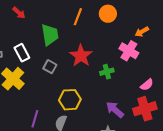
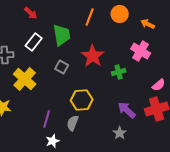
orange arrow: (142, 32) -> (148, 24), moved, turned 56
white rectangle: (22, 53) -> (34, 42), moved, turned 66

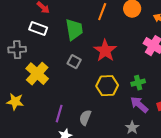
white rectangle: (34, 42) -> (38, 29), moved, turned 72
green cross: (119, 72) -> (138, 83), moved
yellow hexagon: (82, 100) -> (107, 86), moved

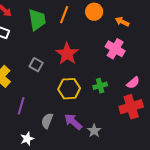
green trapezoid: (74, 30) -> (37, 20), moved
purple arrow: (139, 105) -> (73, 122), moved
purple line: (59, 114) -> (21, 106), moved

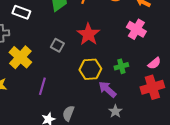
gray semicircle: (47, 121) -> (68, 113), moved
purple arrow: (73, 122) -> (107, 89), moved

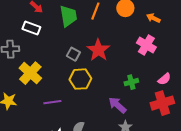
gray square: (57, 45) -> (73, 54), moved
yellow hexagon: (90, 69) -> (80, 79), moved
purple line: (42, 86) -> (52, 102), turned 66

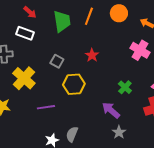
red star: (98, 50) -> (92, 55), size x0.6
gray square: (73, 54) -> (57, 61), moved
green cross: (131, 82) -> (125, 87), turned -32

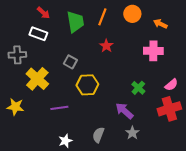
pink cross: (140, 50) -> (153, 51), turned -30
red star: (92, 55) -> (106, 46), moved
gray semicircle: (72, 134) -> (98, 135), moved

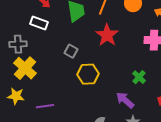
red star: (106, 46) -> (107, 35), size x1.6
yellow cross: (37, 79) -> (25, 68), moved
purple line: (59, 108) -> (45, 106), moved

